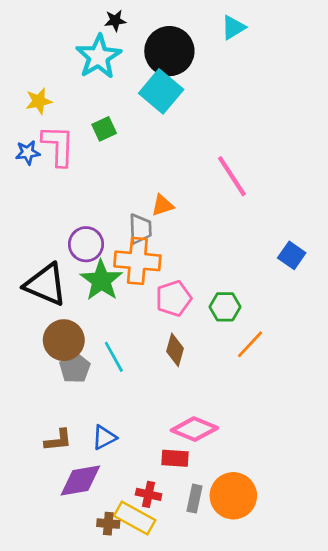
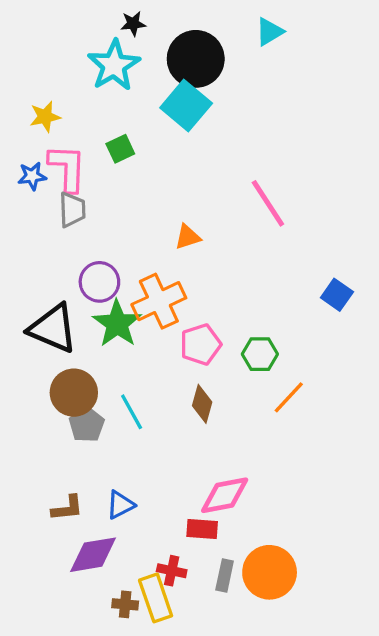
gray trapezoid: (140, 229) -> (72, 210), moved
orange cross: (137, 261) -> (159, 301), turned -30
pink diamond: (194, 429) -> (225, 495), turned -33
yellow rectangle: (135, 518) -> (156, 598), turned 42

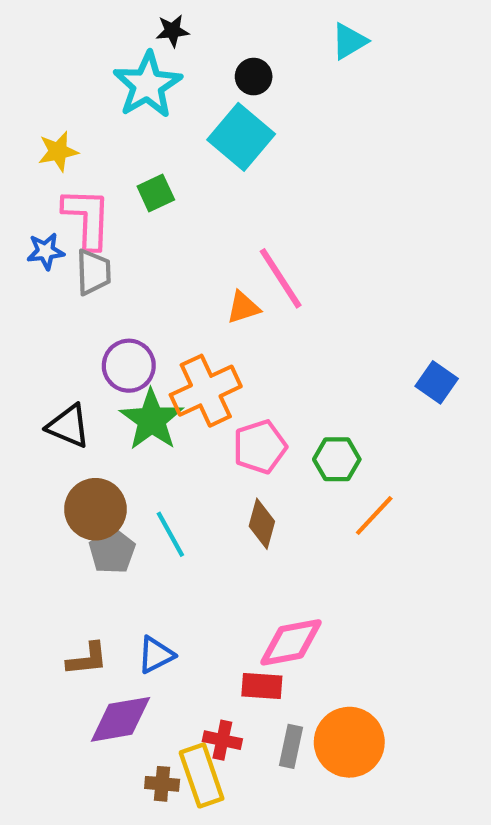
black circle: (196, 59) -> (254, 77), size x0.5
blue star: (32, 176) -> (46, 251), moved
pink line: (268, 203) -> (281, 278), moved
black triangle: (53, 328) -> (68, 426), size x0.7

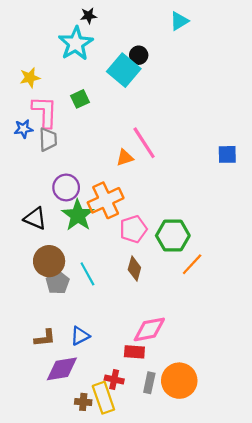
black circle: (254, 77) -> (139, 55), moved
blue square: (437, 382) -> (227, 154), moved, turned -36
green hexagon: (337, 459) -> (173, 236), size x1.4

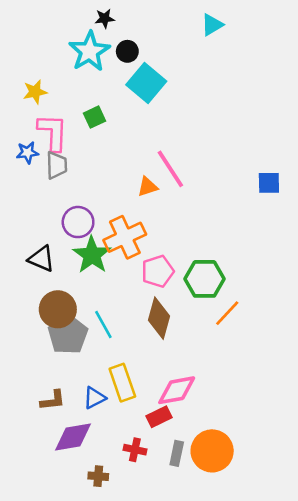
black circle: (139, 55) -> (127, 51), moved
brown diamond: (134, 269) -> (159, 318), size x1.4
gray pentagon: (58, 282) -> (68, 335), size x1.4
red rectangle: (134, 352) -> (159, 417), turned -30
yellow rectangle: (103, 398) -> (122, 383), moved

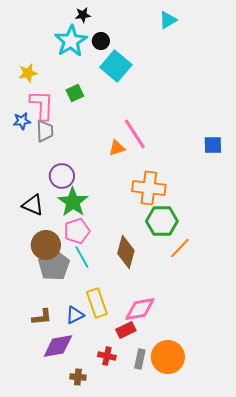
orange cross: (125, 237) -> (149, 188), moved, turned 32
pink pentagon: (158, 271) -> (77, 231), moved

